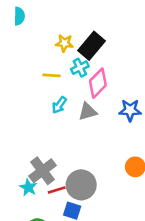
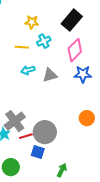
black rectangle: (91, 46) -> (72, 20), moved
pink diamond: (98, 83) -> (75, 50), moved
cyan arrow: (59, 105) -> (28, 70), turned 40

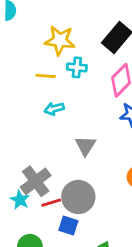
yellow star: (32, 22) -> (60, 40), size x1.5
cyan cross: (44, 41) -> (77, 67), turned 32
gray triangle: (50, 75) -> (85, 146), moved, turned -42

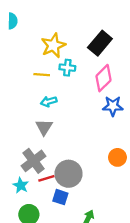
yellow star: (60, 40) -> (53, 45), turned -30
gray triangle: (85, 146) -> (44, 127), moved
cyan star: (20, 200) -> (21, 185), moved

